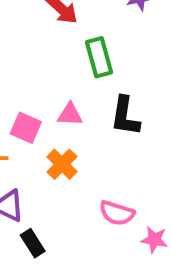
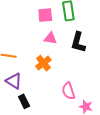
pink square: (26, 128) -> (45, 15), moved, turned -35
pink semicircle: (117, 213) -> (68, 91), turned 48

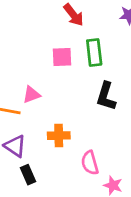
pink triangle: (50, 38) -> (31, 95), moved, turned -32
orange cross: (43, 63) -> (59, 136), moved, turned 35

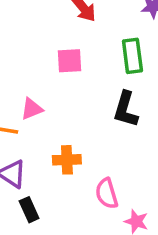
green rectangle: (94, 52) -> (132, 56), moved

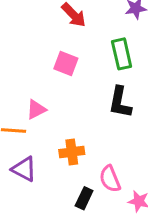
pink square: (69, 61) -> (66, 63), turned 30
black rectangle: (29, 210) -> (84, 198), moved, turned 55

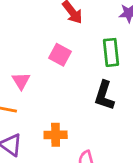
pink triangle: (36, 110) -> (21, 81), moved, turned -42

